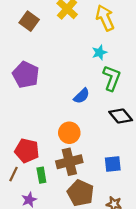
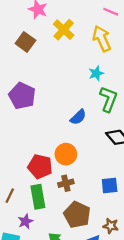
red pentagon: (27, 151) -> (40, 166), moved
brown cross: (69, 162) -> (66, 183), size x0.6
green rectangle: (41, 175) -> (38, 197), size x1.5

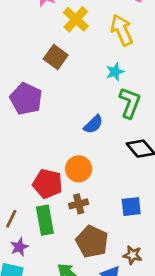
brown square: (25, 42) -> (56, 57), moved
purple star: (25, 221) -> (19, 247), moved

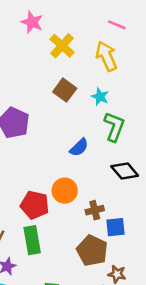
brown square: (56, 57) -> (65, 90), moved
cyan star: (115, 72) -> (100, 97), turned -30
brown cross: (79, 204) -> (95, 210), moved
brown pentagon: (92, 242) -> (92, 251), moved

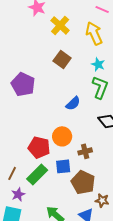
cyan star: (100, 97) -> (98, 64), moved
blue square: (116, 227) -> (63, 166), moved
green rectangle: (32, 240) -> (37, 174), turned 55

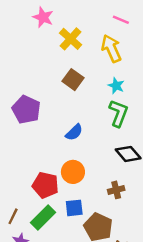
blue semicircle: (73, 103) -> (74, 132), moved
brown cross: (85, 151) -> (116, 190), moved

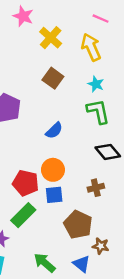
green L-shape: (119, 113) -> (98, 111), turned -32
blue square: (74, 208) -> (54, 195), moved

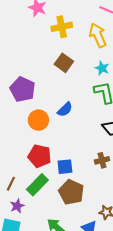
yellow cross: (51, 38) -> (62, 27), turned 36
orange circle: (53, 170) -> (38, 120), moved
brown pentagon: (78, 225) -> (71, 192), moved

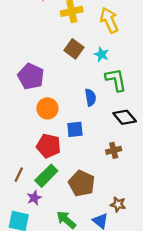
cyan star: (102, 68) -> (101, 54), moved
blue semicircle: (65, 109) -> (90, 97), moved, turned -56
blue square: (65, 167) -> (75, 129), moved
purple star: (17, 206) -> (34, 198), moved

